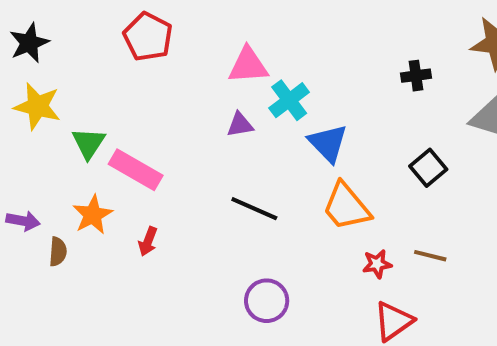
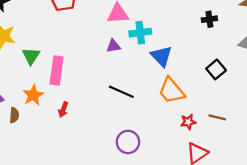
cyan cross: (289, 100) -> (140, 33), turned 30
pink rectangle: (136, 170) -> (57, 71), turned 68

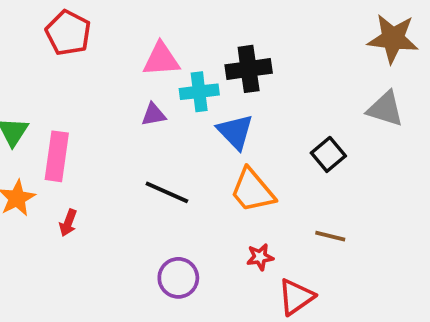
black cross: (209, 19) -> (249, 69), moved, size x1.6
red star: (188, 122) -> (260, 257), moved

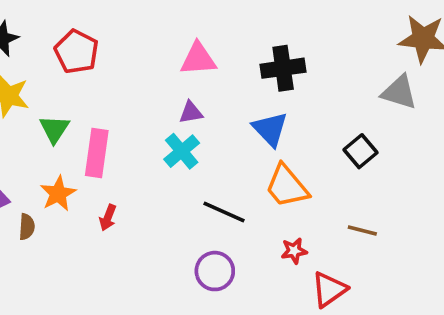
red pentagon: (68, 33) -> (77, 52), moved
cyan cross: (199, 92) -> (182, 151), moved, turned -33
gray triangle: (385, 109) -> (399, 92), moved
black line: (167, 192) -> (224, 212), moved

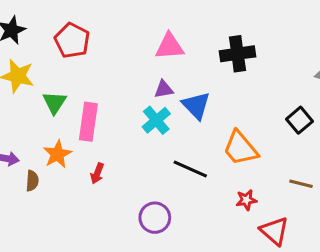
blue triangle: (270, 129) -> (196, 105), moved
purple circle: (215, 271) -> (155, 218), moved
red triangle: (329, 289) -> (274, 231), turned -44

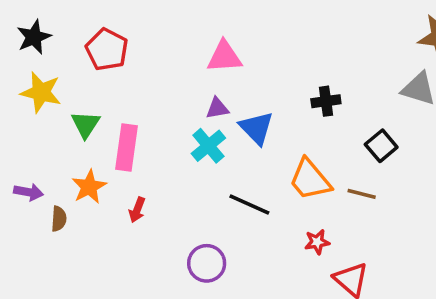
black cross: (237, 54) -> (326, 101), moved, size x0.7
brown line: (301, 184) -> (362, 194), moved

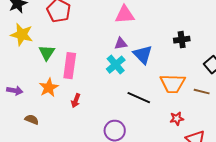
orange trapezoid: (310, 180) -> (173, 84), turned -48
brown semicircle: (59, 219) -> (32, 120), moved, turned -72

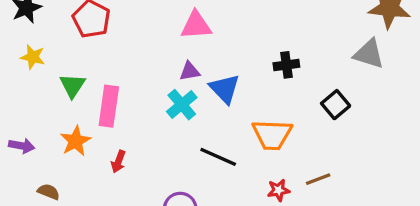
yellow star: (22, 35) -> (33, 57), size x0.7
brown line: (202, 92) -> (318, 179), moved, turned -35

